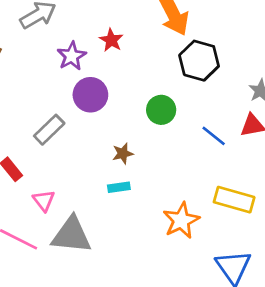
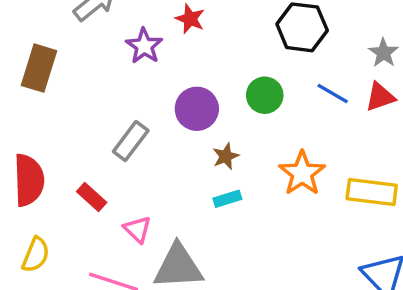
purple circle: (90, 95) -> (197, 109), moved
blue line: (214, 136) -> (333, 94), moved
orange star: (181, 220) -> (302, 173), moved

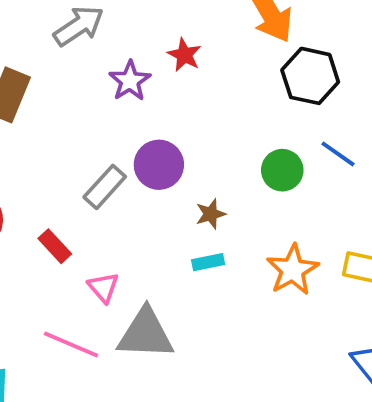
green circle: (265, 95) -> (282, 170), moved
purple circle: (197, 109) -> (159, 165), moved
orange star: (302, 173) -> (293, 270), moved

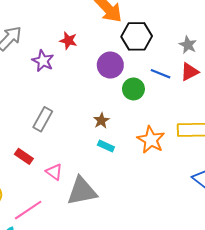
purple circle: (159, 165) -> (110, 65), moved
cyan rectangle: (208, 262) -> (106, 146), turned 49
pink line: (71, 344) -> (28, 210), moved, turned -44

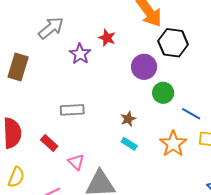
blue line: (161, 74) -> (191, 114), moved
gray rectangle: (43, 119) -> (72, 110), turned 50

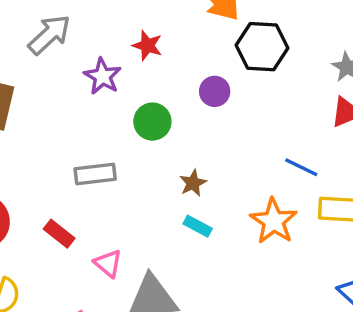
purple circle: (144, 67) -> (215, 91), size x0.7
green circle: (163, 93) -> (152, 122), moved

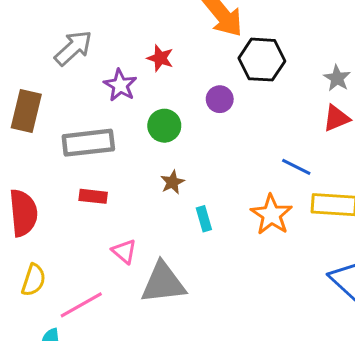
gray rectangle: (95, 174) -> (88, 143), moved, size x1.4
brown star: (193, 183) -> (172, 182), moved
cyan rectangle: (198, 226) -> (204, 219), turned 45
red rectangle: (59, 234) -> (93, 196), moved, turned -32

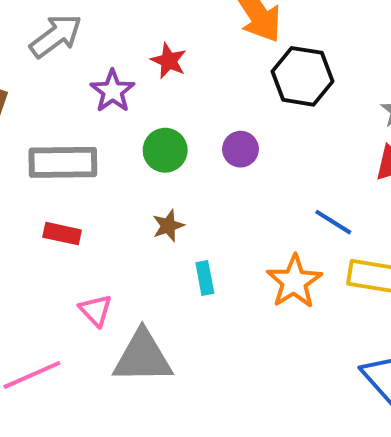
purple circle: (220, 99) -> (241, 149), moved

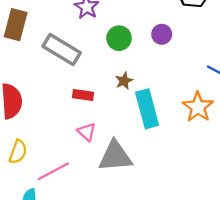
gray rectangle: (63, 162) -> (62, 50), turned 36
red rectangle: (62, 234) -> (83, 95), moved
cyan rectangle: (205, 278) -> (147, 109), size x2.0

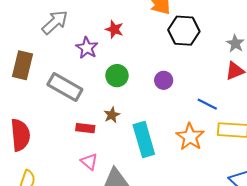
purple circle: (162, 34) -> (164, 80), moved
brown star: (124, 81) -> (112, 115), moved

